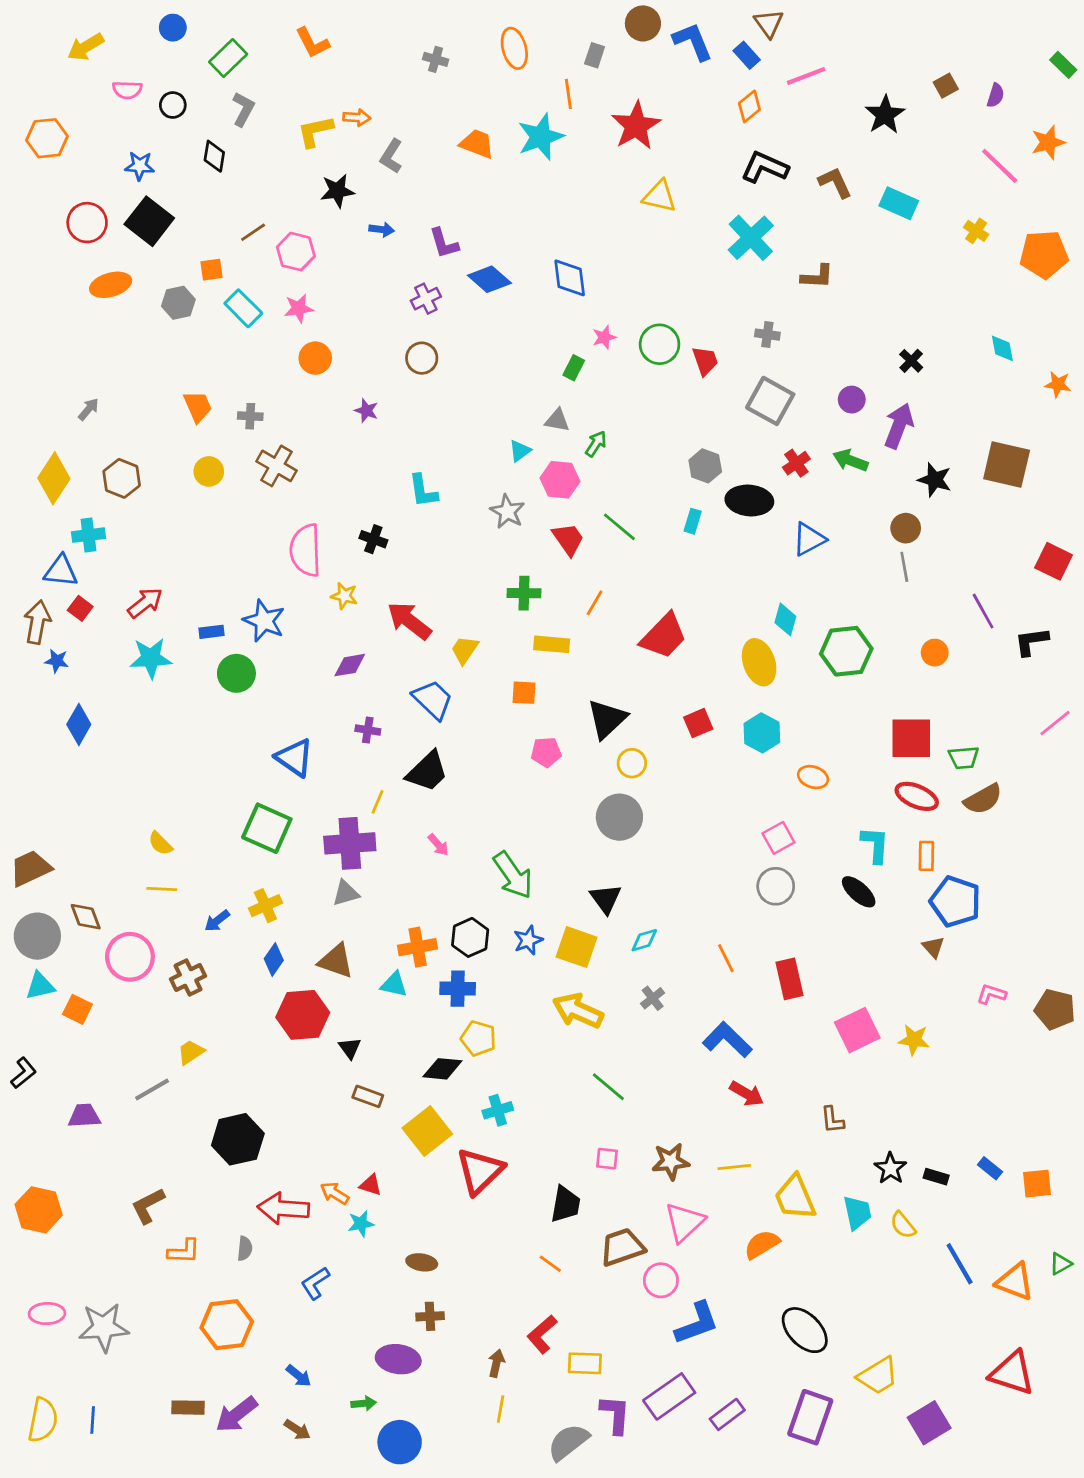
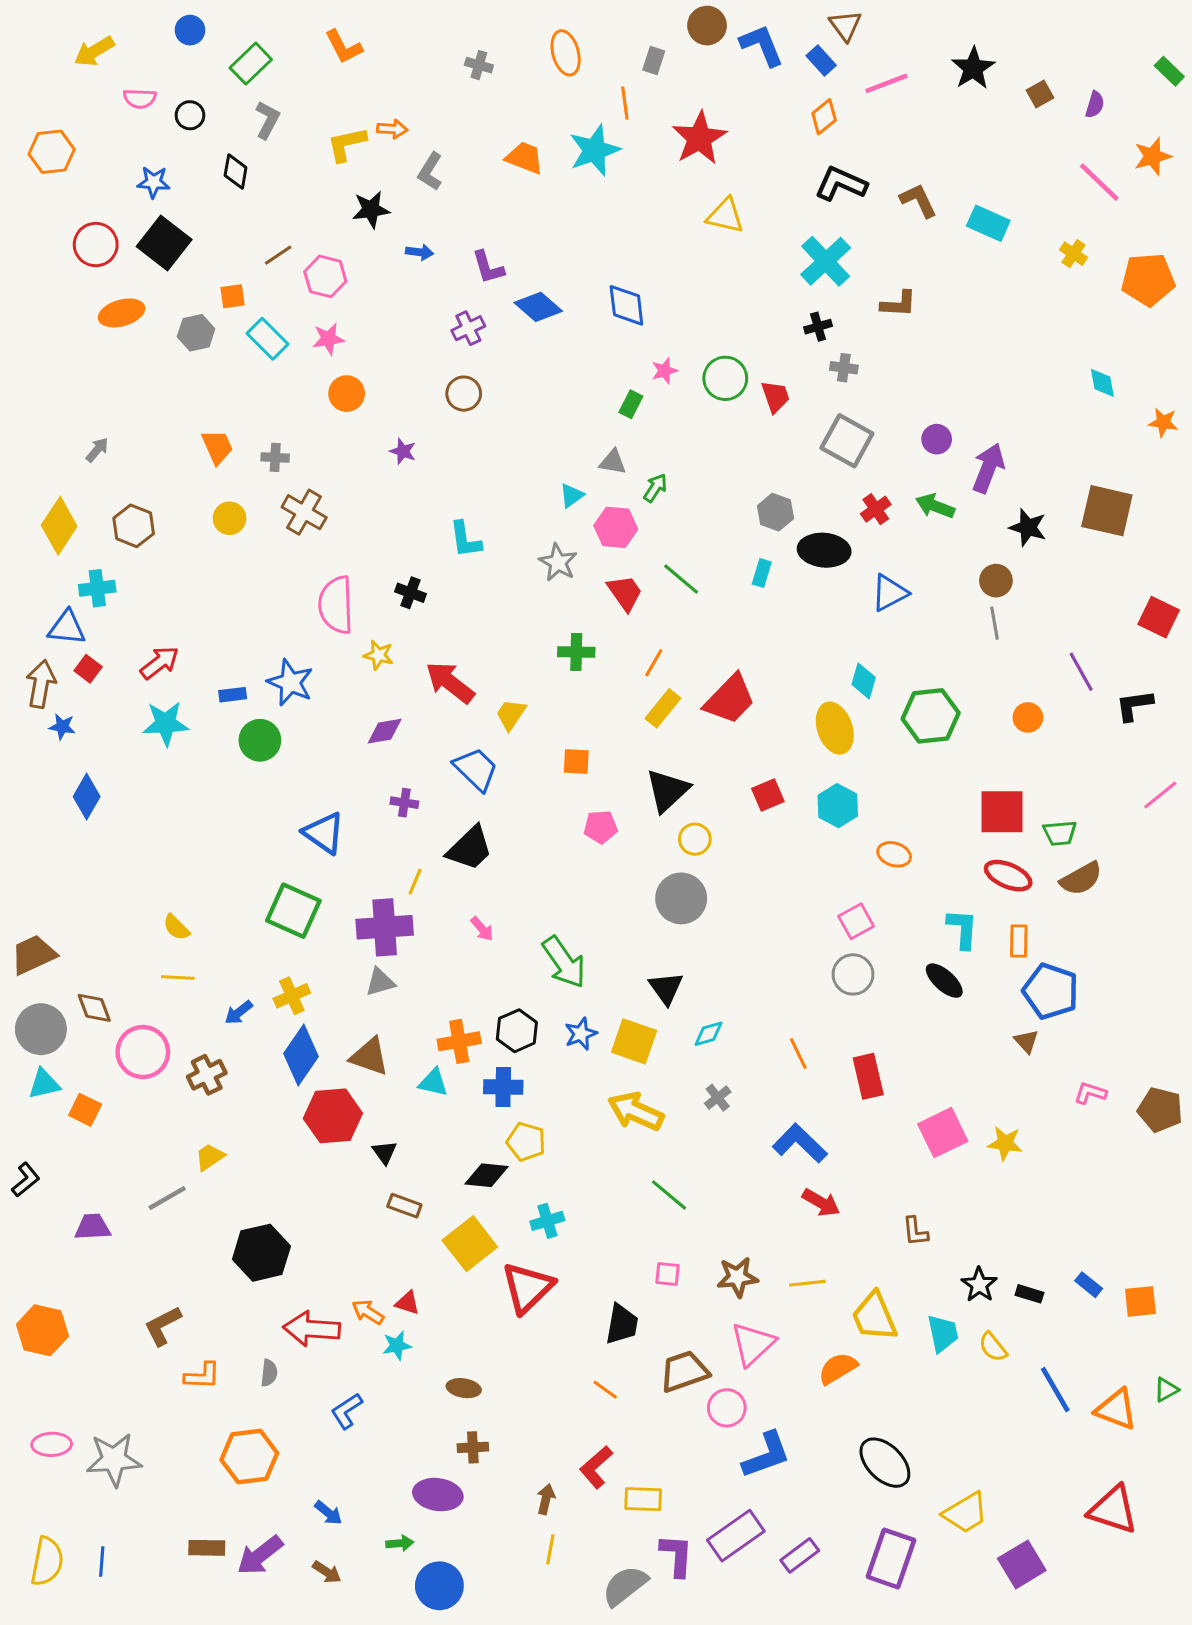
black star: (885, 115) -> (973, 68), moved
black cross: (911, 361) -> (818, 327), moved, turned 30
yellow rectangle: (552, 644) -> (663, 708), moved, turned -56
blue diamond: (274, 960) -> (301, 1055), size x1.6

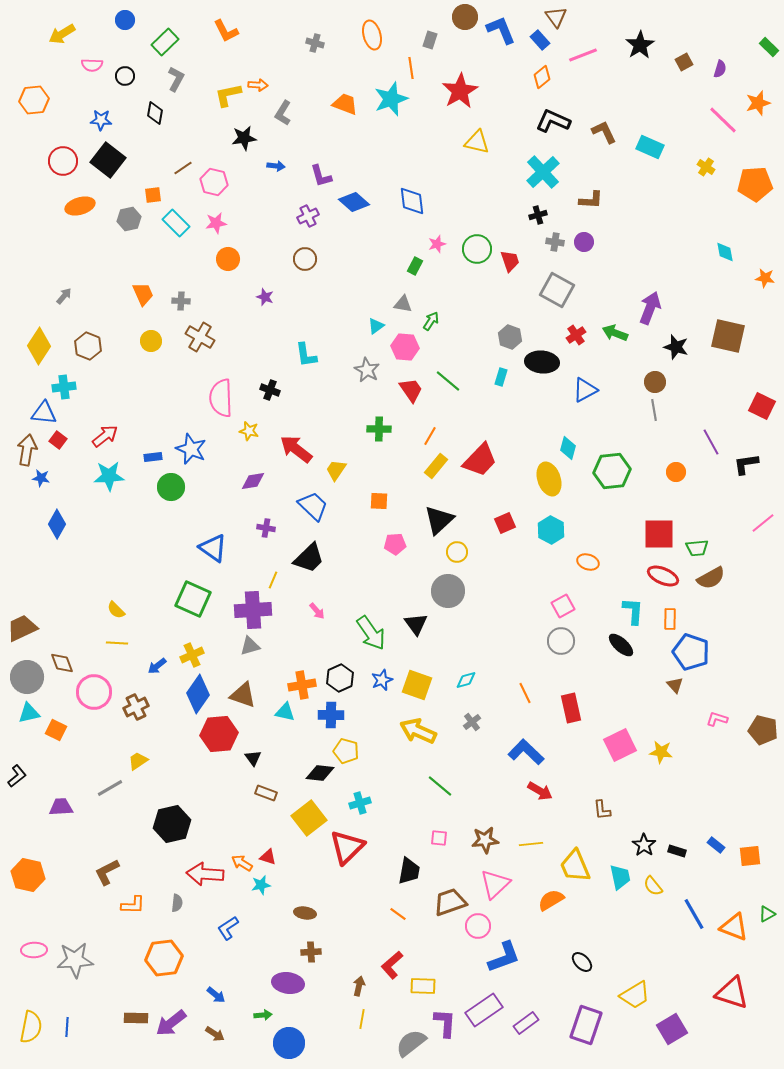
purple circle: (937, 439) -> (584, 242), moved
black triangle: (666, 988) -> (416, 624), moved
black ellipse: (885, 1463) -> (582, 962), size x0.6

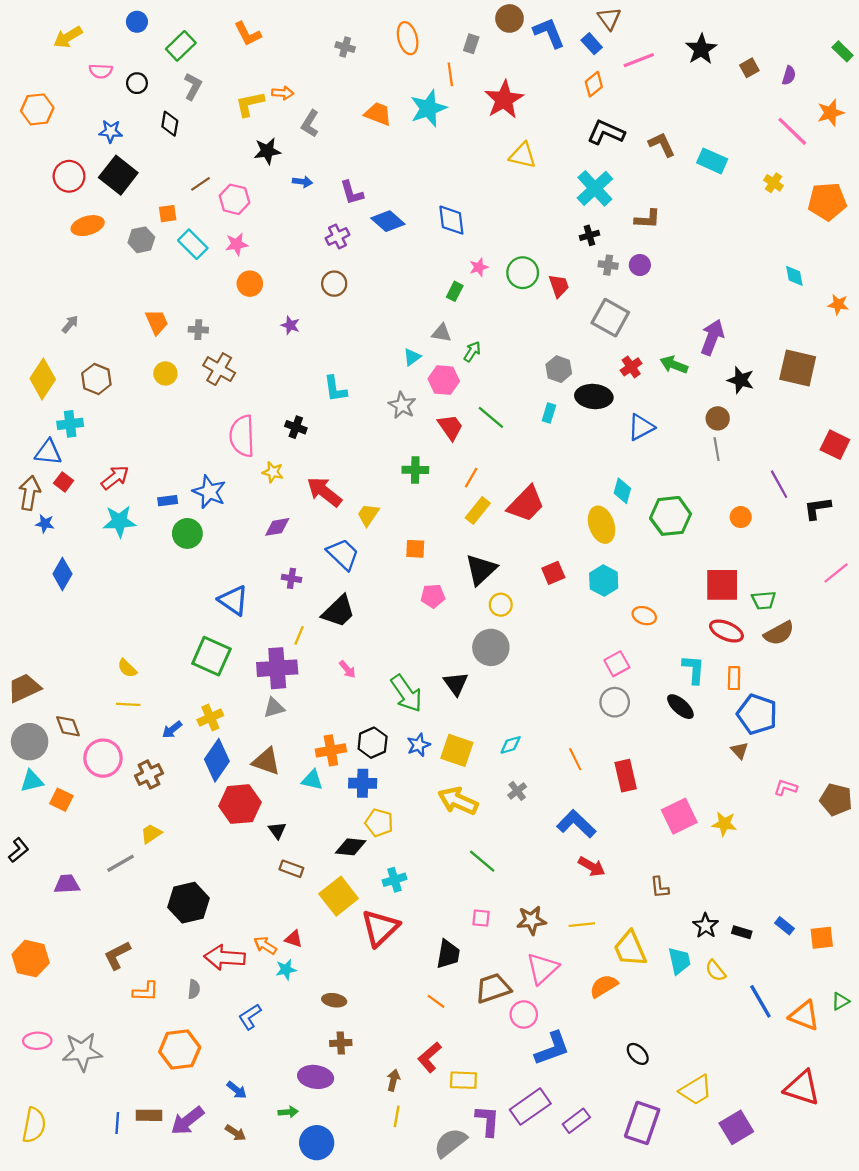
blue line: (67, 1027) -> (117, 1123), moved

